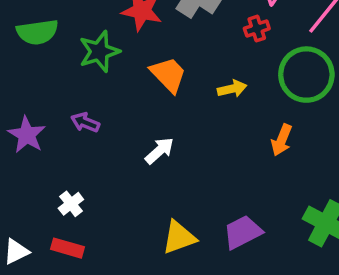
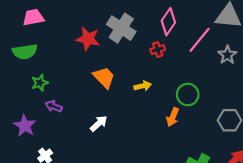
green star: (99, 52) -> (40, 83), moved, size x0.7
green circle: (306, 75) -> (188, 95), moved, size x0.7
purple star: (27, 135) -> (25, 126), moved

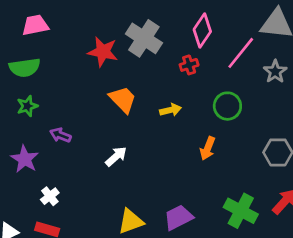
green star: (40, 83) -> (27, 106), moved
green circle: (188, 95) -> (227, 106), moved

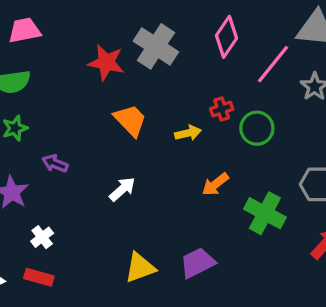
red cross: (189, 65) -> (222, 109), moved
orange arrow: (208, 148) -> (215, 184), moved, turned 30
green cross: (241, 211) -> (265, 213), moved

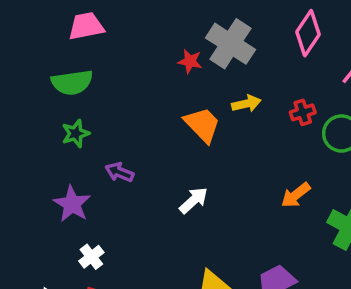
red star: (106, 62) -> (190, 61), moved, size x0.6
yellow arrow: (188, 133) -> (246, 104), moved
white cross: (42, 237) -> (91, 257), moved

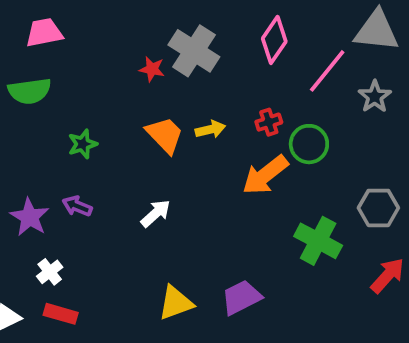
yellow arrow: (246, 104) -> (210, 129), moved
green star: (76, 133) -> (83, 144), moved
purple arrow: (120, 172) -> (77, 206), moved
orange arrow: (296, 195) -> (265, 175), moved, size x1.5

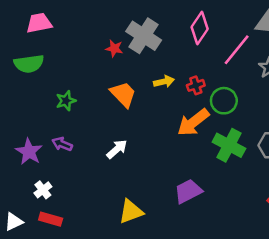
yellow arrow: (210, 129) -> (164, 82), moved
green cross: (318, 241) -> (229, 145), moved
purple trapezoid: (241, 297) -> (188, 191), moved

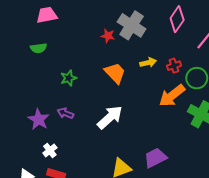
green semicircle: (29, 64) -> (39, 48), size x0.7
white arrow: (117, 149) -> (110, 117), size x1.5
purple trapezoid: (188, 191) -> (155, 158), moved

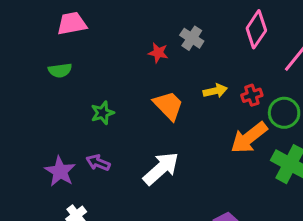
gray cross: (132, 25) -> (192, 38), size x0.6

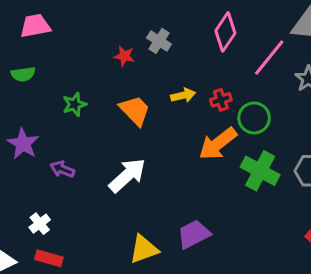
green star: (103, 113) -> (74, 104), moved
purple star: (60, 171) -> (23, 144), moved

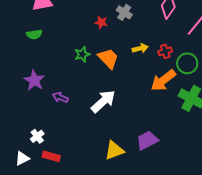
green star: (74, 104) -> (82, 54), moved
white cross: (40, 224) -> (37, 136), moved

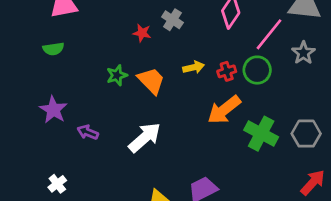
green circle: (187, 63) -> (257, 70), moved

